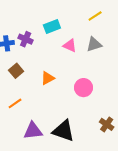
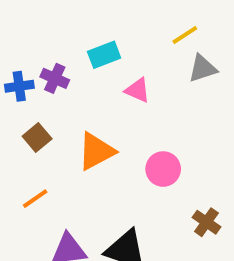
gray triangle: (94, 44) -> (203, 69), moved
orange triangle: (48, 78) -> (96, 151), size x1.5
brown cross: (107, 124) -> (206, 222), moved

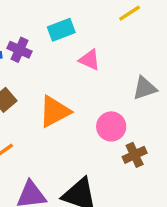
gray triangle: (203, 69) -> (145, 88), moved
brown cross: (206, 222) -> (135, 155), moved, turned 30

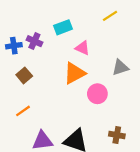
orange triangle: (55, 111) -> (74, 73), moved
brown cross: (135, 155) -> (117, 135), moved, turned 35

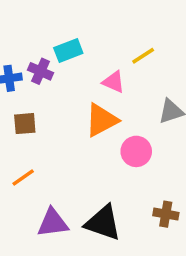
yellow line: (110, 16) -> (143, 56), moved
cyan rectangle: (63, 27) -> (68, 50), moved
brown square: (24, 75) -> (25, 124), turned 35

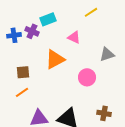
yellow line: (143, 56) -> (91, 12), moved
orange triangle: (101, 120) -> (55, 59), moved
brown square: (25, 124) -> (23, 72), moved

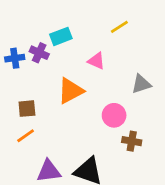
brown cross: (104, 113) -> (132, 141), moved

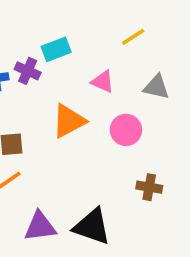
gray triangle: (141, 84) -> (156, 87), moved, turned 30
pink circle: (114, 115) -> (126, 130), moved

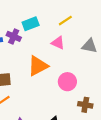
yellow line: (133, 37) -> (65, 21), moved
pink circle: (126, 130) -> (67, 82), moved

